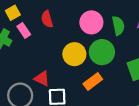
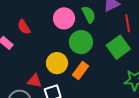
yellow circle: (74, 54) -> (57, 63), moved

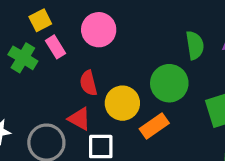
pink circle: (64, 18) -> (99, 30), moved
red semicircle: (24, 27) -> (88, 83), moved

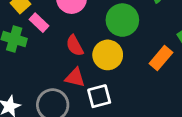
green circle: (169, 83) -> (122, 20), moved
orange rectangle: (154, 126) -> (161, 58), moved

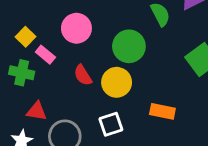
orange rectangle: (161, 58) -> (162, 111), moved, turned 65
red triangle: (75, 78) -> (37, 111), moved

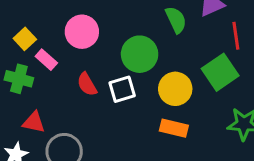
yellow circle: (117, 82) -> (175, 89), moved
white square: (111, 124) -> (122, 89), moved

